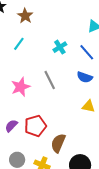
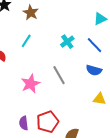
purple semicircle: (11, 126) -> (24, 123), turned -48

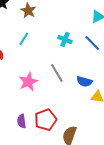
cyan cross: (67, 42) -> (65, 40), turned -32
blue semicircle: (94, 70) -> (84, 81), moved

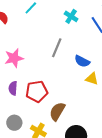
gray line: (57, 73) -> (57, 48), turned 42
pink star: (28, 82) -> (14, 58), moved

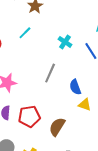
blue semicircle: (82, 61) -> (75, 87), turned 42
brown semicircle: (57, 111) -> (57, 127), moved

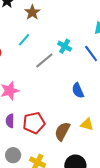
gray line: (50, 73) -> (44, 61), moved, turned 30
yellow triangle: (85, 105) -> (87, 124), moved

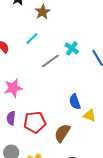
blue semicircle: (78, 90) -> (75, 102), moved
yellow triangle: (87, 124) -> (90, 115), moved

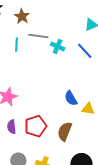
cyan line: (32, 38) -> (17, 45), turned -32
gray line: (50, 61) -> (38, 36), moved, turned 54

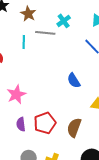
cyan cross: (58, 47) -> (64, 21), moved, turned 32
blue semicircle: (71, 98) -> (74, 81), moved

